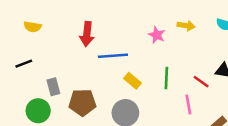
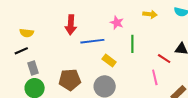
yellow semicircle: (32, 27) -> (27, 33), moved
pink star: (157, 35) -> (117, 23), moved
green line: (166, 78) -> (132, 44), moved
gray rectangle: (53, 87) -> (33, 68), moved

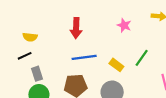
blue line: (92, 41) -> (84, 57), moved
green line: (132, 44) -> (142, 58), moved, turned 36

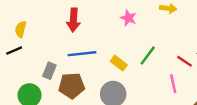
yellow semicircle: (30, 37) -> (21, 29), turned 96
gray rectangle: (37, 74) -> (49, 71), moved, turned 40

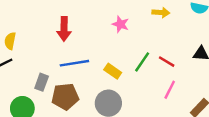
red line: (185, 61) -> (167, 62), moved
pink line: (173, 84) -> (170, 90), turned 42

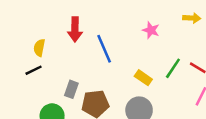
red arrow: (64, 29) -> (75, 29), moved
blue line: (74, 63) -> (104, 49), moved, turned 76

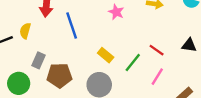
yellow semicircle: (39, 48) -> (25, 31), moved
green line: (173, 68) -> (133, 63), moved

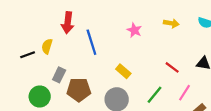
green line: (133, 63) -> (155, 95), moved
pink line: (157, 77) -> (184, 93), moved

